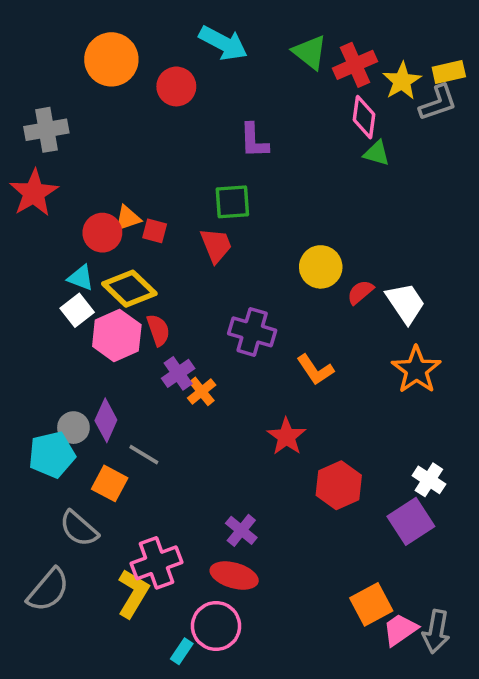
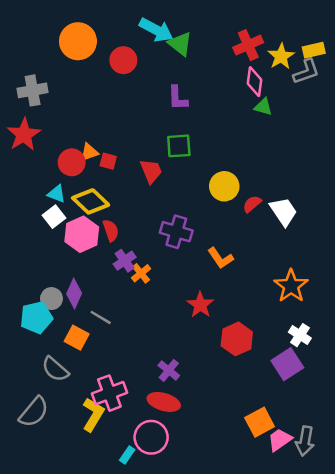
green triangle: (310, 52) -> (180, 44), moved
green square: (232, 202) -> (179, 146), moved
orange star: (416, 370) -> (291, 286), moved

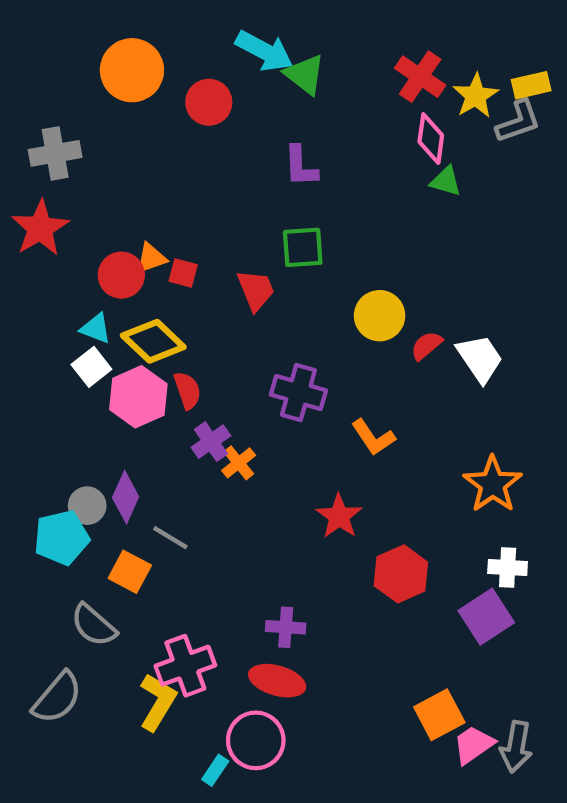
red cross: (248, 45) -> (420, 77), turned -32
white cross: (300, 335) -> (508, 568), turned -30
purple cross: (169, 370) -> (286, 627), turned -35

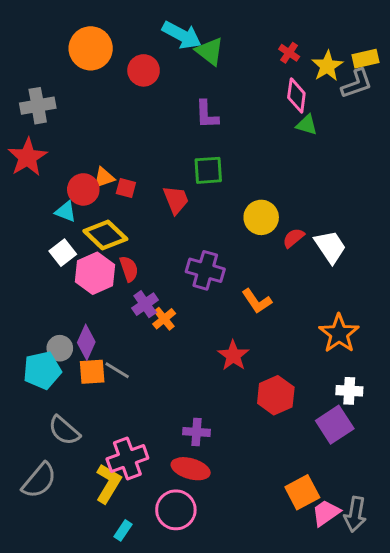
red cross: (420, 77) -> (289, 53), size x0.6
cyan triangle: (96, 328) -> (66, 212), moved
orange square: (130, 572) -> (92, 372), moved, turned -32
cyan rectangle: (215, 770) -> (123, 530), moved

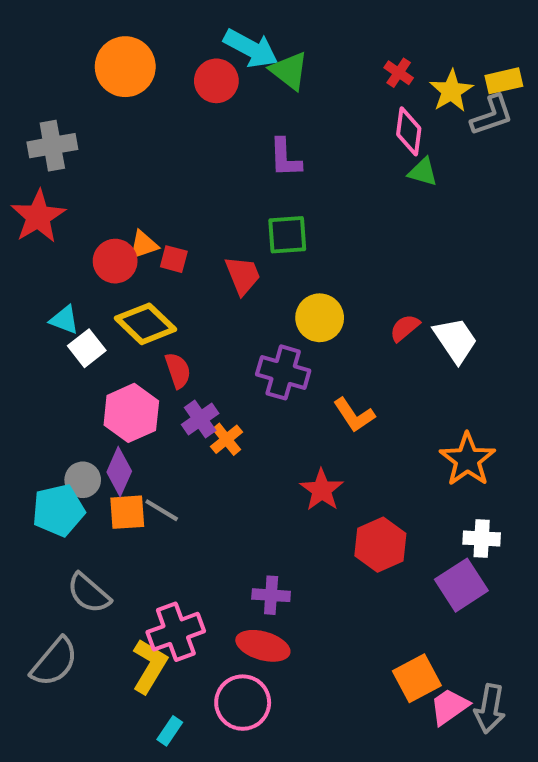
red circle: (144, 70) -> (216, 81), moved
cyan triangle: (66, 212) -> (64, 320), moved
yellow circle: (261, 217) -> (320, 318), moved
pink hexagon: (95, 273) -> (131, 413), moved

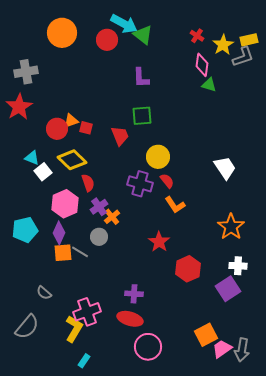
red semicircle: (405, 328) -> (167, 181), moved, turned 91
gray circle: (83, 480) -> (99, 237), moved
cyan pentagon: (58, 510) -> (25, 230), moved
gray semicircle: (89, 593) -> (44, 293), size x0.7
pink circle: (243, 703) -> (148, 347), moved

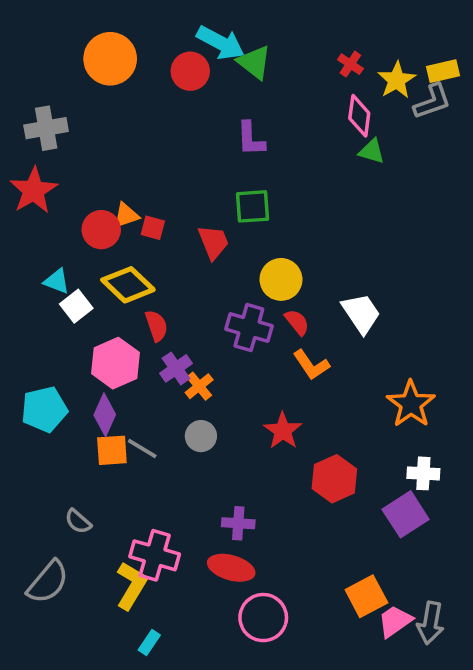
white trapezoid: (225, 168) -> (361, 313), moved
gray circle: (99, 237) -> (201, 436), moved
pink cross: (87, 312) -> (155, 555), turned 36

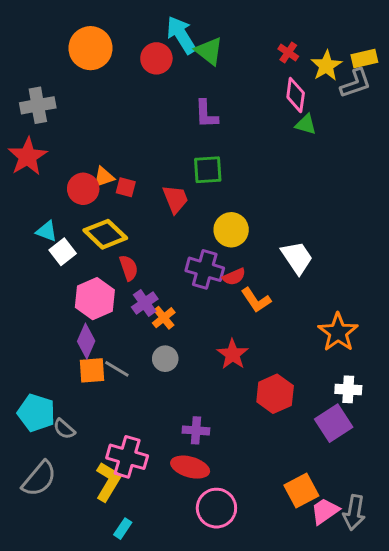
cyan arrow: (220, 43) -> (181, 35), turned -150
red semicircle: (297, 322) -> (234, 277), moved, turned 105
cyan pentagon: (44, 409) -> (36, 413), moved, turned 30

